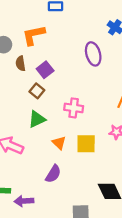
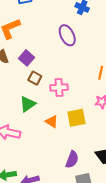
brown square: (37, 91) -> (35, 78), moved
purple semicircle: (53, 174) -> (72, 159), moved

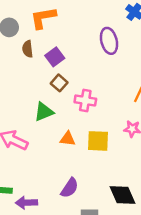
orange triangle: (52, 122) -> (68, 139), turned -40
purple semicircle: (72, 159) -> (70, 188), moved

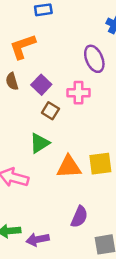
pink cross: (85, 100) -> (79, 93), moved
orange triangle: (68, 139) -> (69, 167), size x1.5

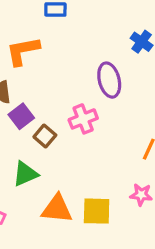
purple square: (41, 85) -> (21, 116), moved
pink cross: (79, 93) -> (83, 119), turned -30

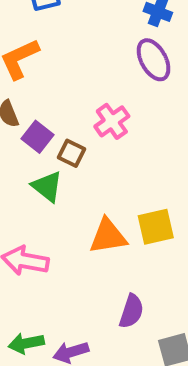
purple ellipse: (109, 80) -> (154, 60), moved
green triangle: (25, 174) -> (47, 186), moved, turned -44

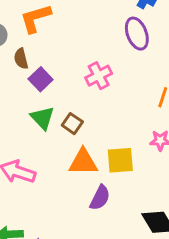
brown square: (72, 153) -> (72, 124), moved
purple semicircle: (131, 311) -> (100, 198), moved

